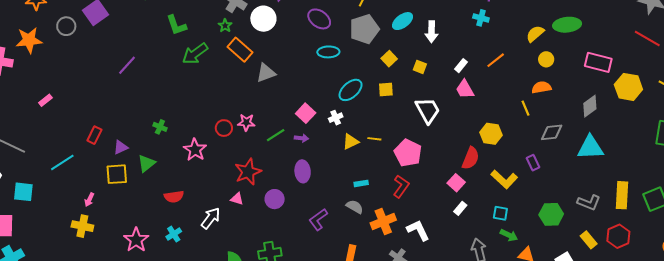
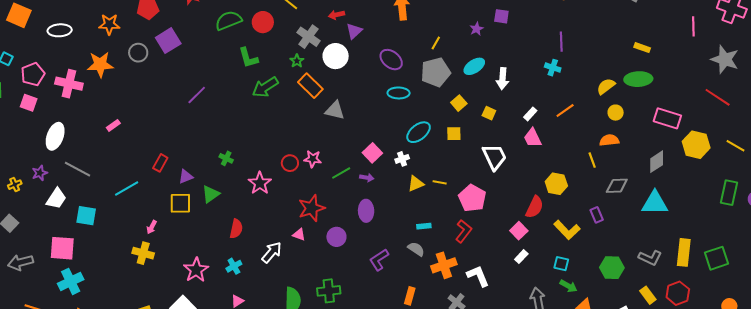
gray triangle: (266, 73) -> (335, 110), turned 30
red semicircle: (174, 197) -> (236, 229), turned -72

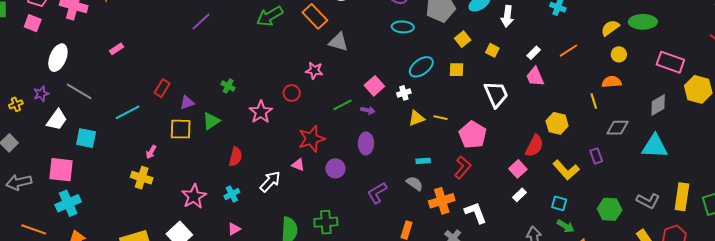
pink star: (313, 159) -> (314, 71), moved

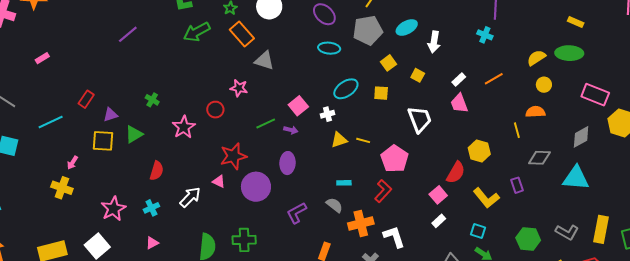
purple circle: (335, 168) -> (256, 187), size x1.5

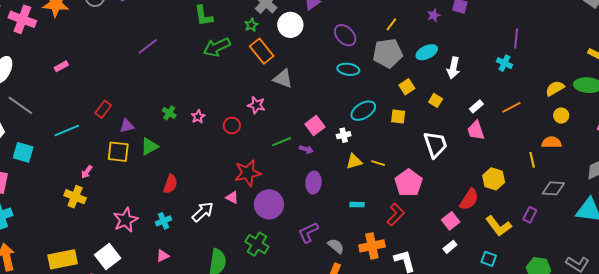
pink star: (184, 127) -> (198, 117), moved, size x0.6
purple ellipse: (288, 163) -> (313, 182), moved
purple rectangle: (517, 185) -> (530, 215), turned 42
gray semicircle: (334, 205) -> (336, 246), moved
green cross: (244, 240) -> (257, 244), moved, turned 30

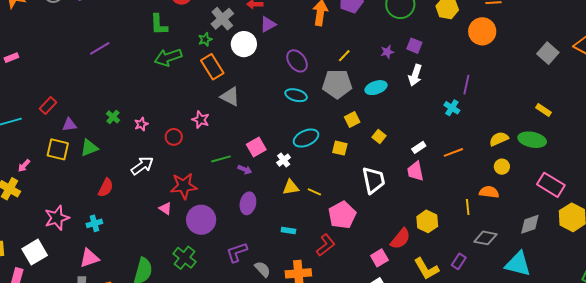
white arrow: (453, 68) -> (415, 75), moved
white cross: (344, 135) -> (284, 160), turned -32
white arrow: (203, 212) -> (142, 166), moved
pink triangle: (163, 256) -> (89, 258), size x1.5

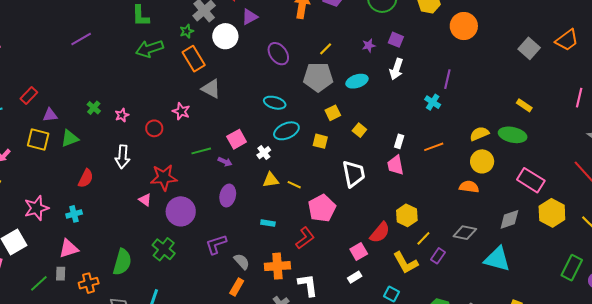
cyan ellipse: (296, 95) -> (275, 103), moved
white rectangle: (419, 147) -> (399, 141), turned -40
white arrow: (142, 166) -> (122, 157), turned 130
yellow circle: (502, 167) -> (482, 161), size x1.5
yellow line: (468, 207) -> (423, 238), moved, turned 49

